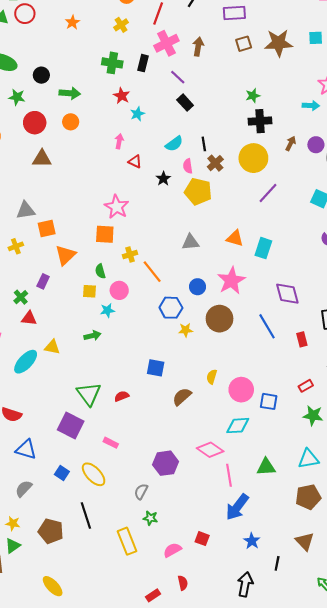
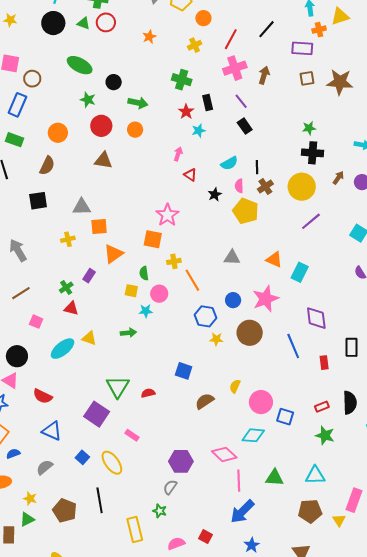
black rectangle: (143, 63) -> (208, 103), moved, turned -35
gray semicircle: (141, 492) -> (170, 487), moved

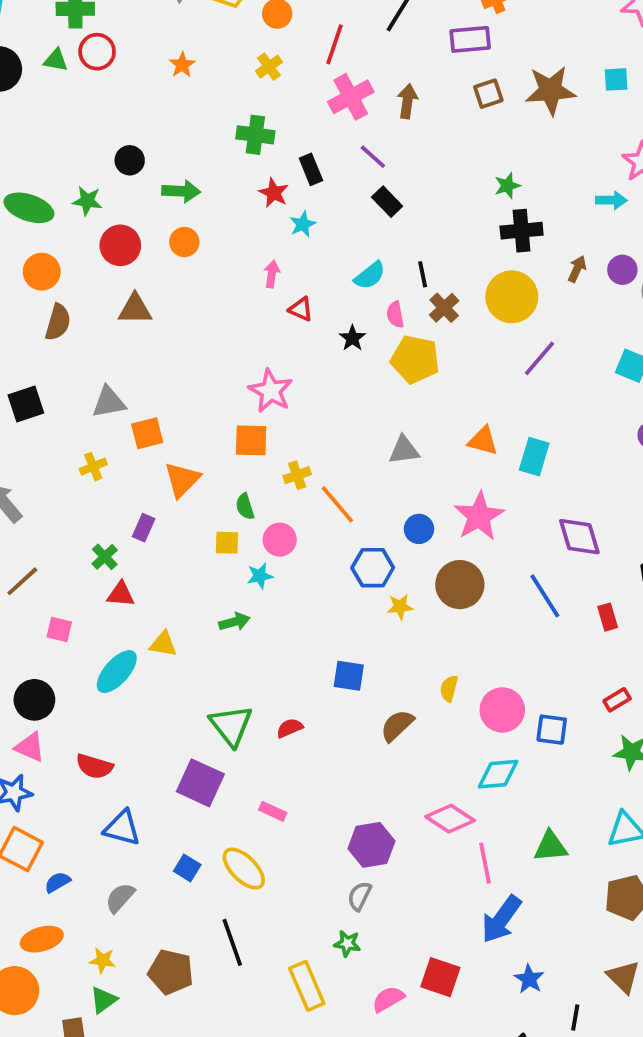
green ellipse: (80, 65) -> (29, 208), moved
brown semicircle: (47, 166) -> (58, 322), moved
red square: (205, 537) -> (440, 977), size x1.5

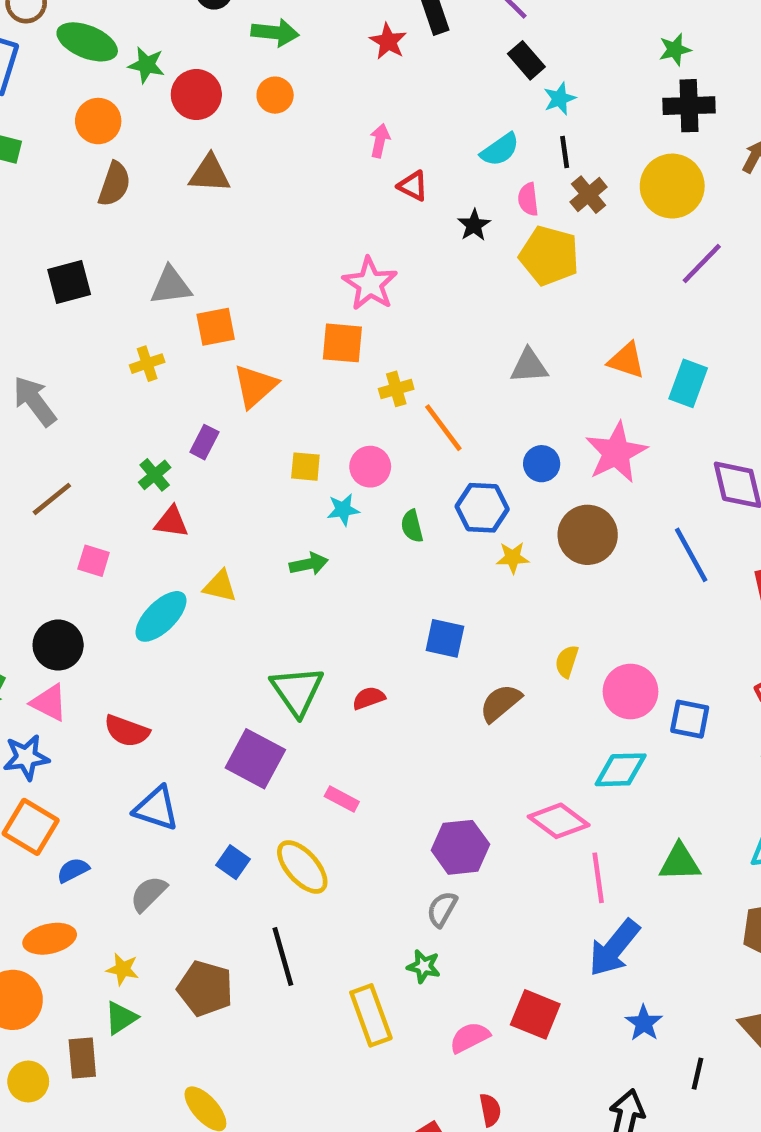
green star: (87, 201) -> (146, 65), moved
cyan star: (303, 224) -> (560, 99), moved
green semicircle: (245, 506) -> (412, 526), moved

